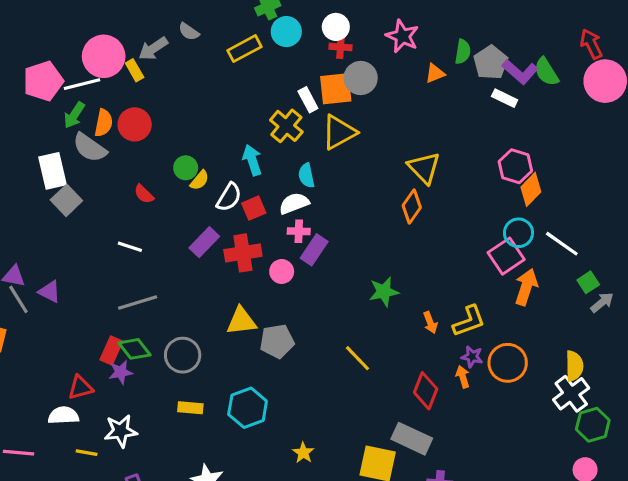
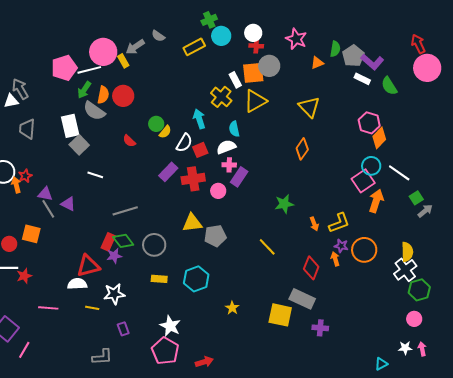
green semicircle: (546, 72) -> (389, 86), moved
yellow triangle: (424, 168) -> (309, 107), moved
white line: (130, 247) -> (95, 175), moved
red triangle: (80, 388) -> (88, 266), size x1.4

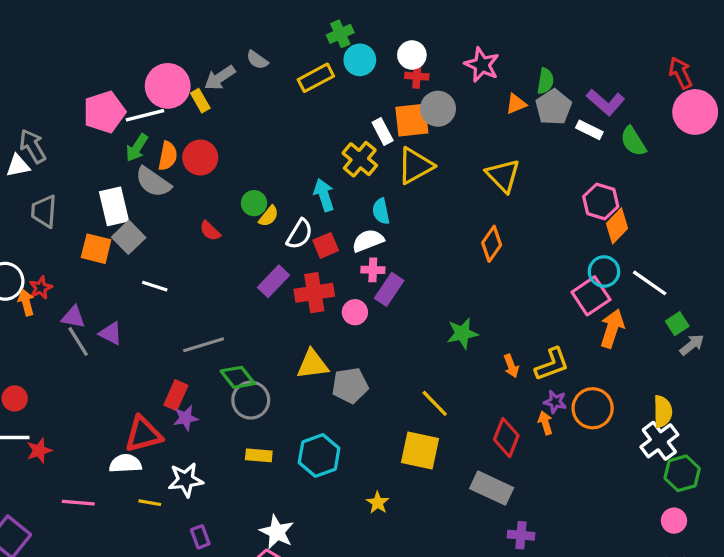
gray pentagon: (353, 56) -> (554, 107), moved
orange square: (31, 234) -> (96, 249), moved
green diamond: (123, 241) -> (238, 377), moved
yellow square: (280, 315) -> (420, 451), moved

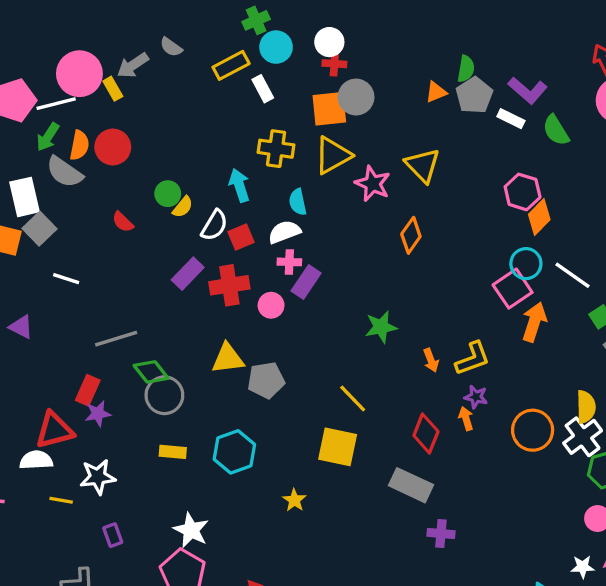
pink star: (482, 65) -> (373, 184), moved
white rectangle: (383, 132) -> (263, 89), moved
yellow cross: (360, 159) -> (276, 149), turned -32
orange circle: (593, 408) -> (533, 430), moved

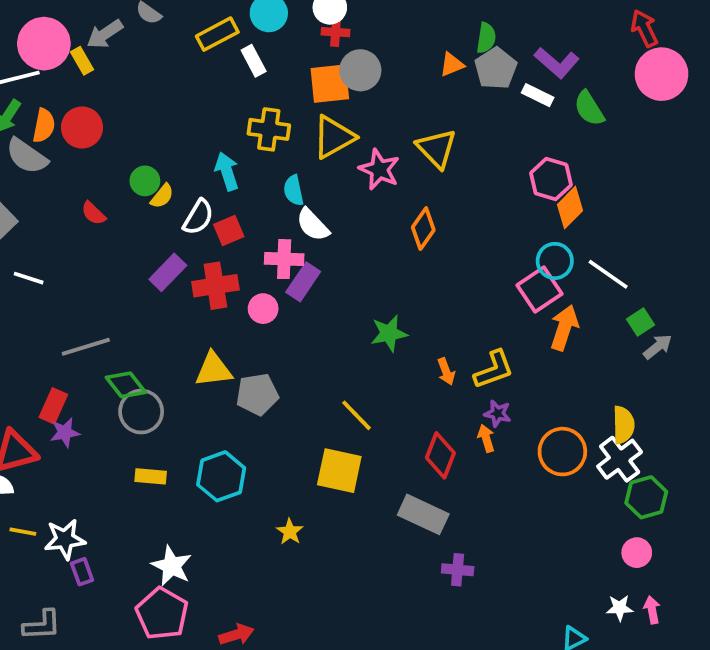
white semicircle: (284, 232) -> (313, 225), moved, turned -112
pink cross: (289, 262) -> (284, 259), size x1.4
white star: (98, 477) -> (65, 539), moved

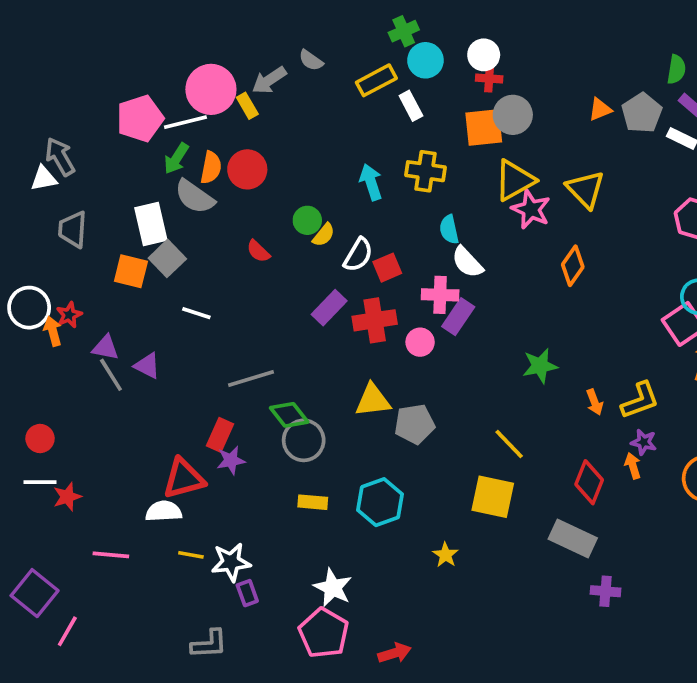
green semicircle: (486, 38) -> (676, 69), moved
yellow triangle: (334, 137) -> (515, 180), moved
cyan arrow: (227, 171) -> (371, 182), moved

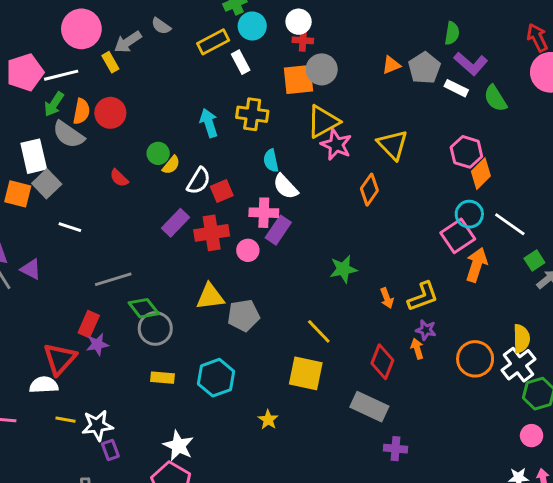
pink circle: (211, 89) -> (81, 29), moved
yellow triangle: (585, 189) -> (393, 145), moved
red triangle: (184, 479) -> (60, 359), turned -33

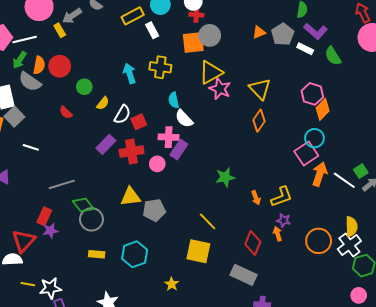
green circle: (158, 153) -> (84, 87), moved
orange diamond: (369, 190) -> (259, 121), moved
white line: (510, 224) -> (344, 180), moved

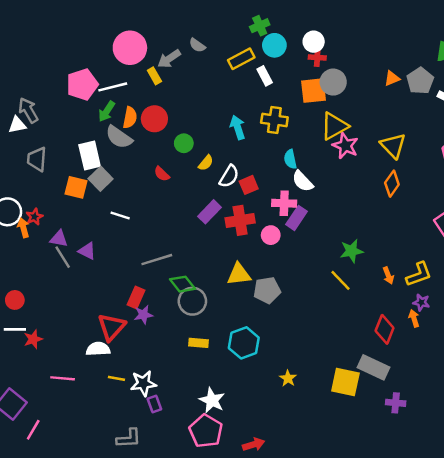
yellow line: (208, 221) -> (341, 280), moved
yellow square: (198, 251) -> (345, 382), moved

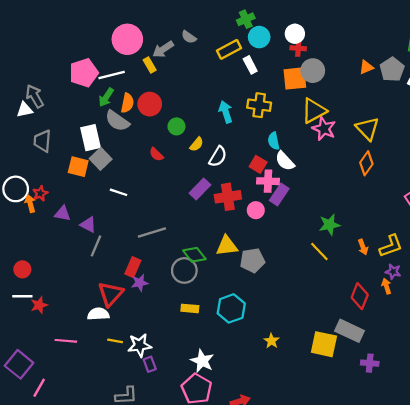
red square: (249, 185) -> (258, 164), moved, turned -36
gray line: (63, 257) -> (96, 246), moved, turned 55
green diamond: (183, 284) -> (194, 255), moved

